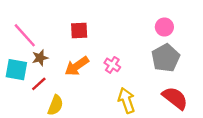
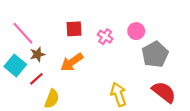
pink circle: (164, 27) -> (136, 31), moved
pink cross: (112, 65) -> (105, 37), moved
cyan square: (16, 70) -> (15, 65), turned 30

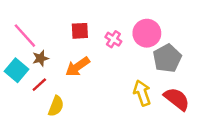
pink circle: (136, 31) -> (147, 33), size x1.5
yellow arrow: (118, 94) -> (142, 93), moved

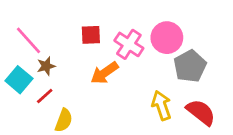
pink cross: (113, 39) -> (129, 44), size x1.5
orange arrow: (78, 67) -> (104, 73), moved

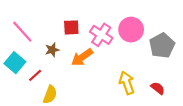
brown star: (46, 66) -> (52, 50), moved
gray pentagon: (190, 66) -> (162, 46), moved
red semicircle: (201, 112) -> (158, 88), size x0.6

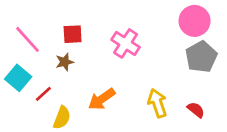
red square: (71, 27) -> (73, 34), moved
pink circle: (131, 30) -> (195, 21), moved
orange arrow: (82, 57) -> (102, 99), moved

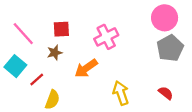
pink cross: (126, 43) -> (106, 37), turned 30
orange arrow: (102, 99) -> (86, 68), moved
yellow arrow: (157, 103) -> (121, 93), moved

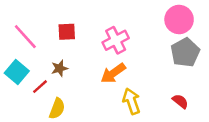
brown star: (55, 53) -> (60, 68), moved
orange arrow: (86, 68) -> (113, 73), moved

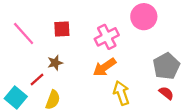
pink circle: (179, 20) -> (144, 17), moved
gray pentagon: (185, 52) -> (166, 66), moved
cyan square: (17, 72) -> (16, 98), moved

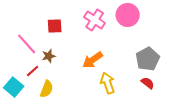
pink line: (24, 34) -> (27, 44), moved
pink cross: (107, 37) -> (95, 20), moved, turned -30

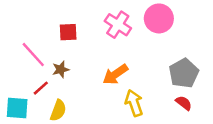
cyan square: (14, 87) -> (17, 108), turned -36

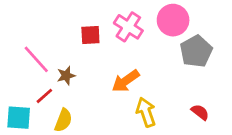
red square: (68, 32) -> (90, 35), moved
gray pentagon: (184, 73) -> (196, 51), moved

